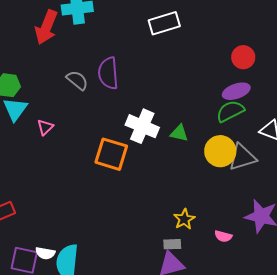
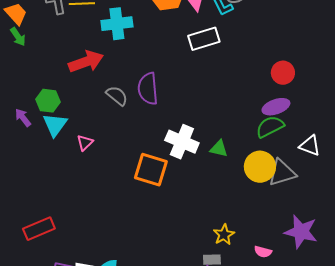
red arrow: (46, 27) -> (86, 62), moved, turned -132

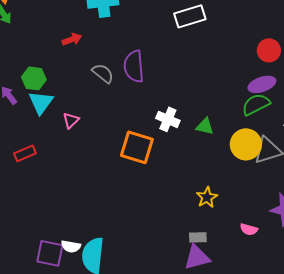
red arrow: (86, 62) -> (72, 39), size x0.6
white cross: (182, 142) -> (168, 119), size x0.7
red rectangle: (39, 229) -> (25, 153), moved, size x0.7
yellow star: (224, 235) -> (207, 197), moved

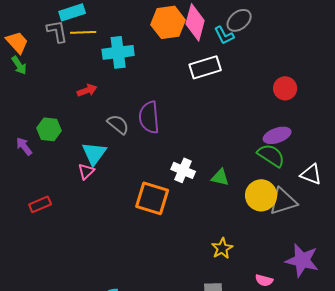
red circle: (269, 50) -> (285, 88), moved
cyan triangle: (41, 102) -> (94, 153), moved
green semicircle: (256, 104) -> (271, 155), turned 60

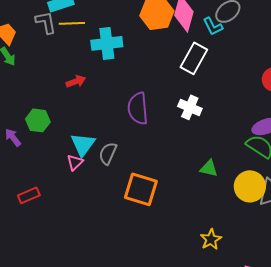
white rectangle: (205, 67) -> (194, 58), turned -44
gray semicircle: (118, 124) -> (108, 153), moved, turned -105
white cross: (183, 170) -> (190, 107), moved

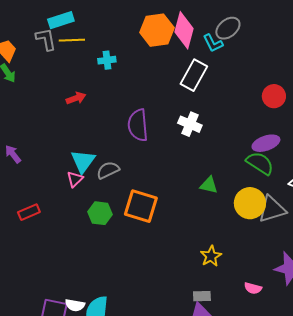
cyan cross: (107, 43) -> (107, 60), size x0.6
green hexagon: (38, 120) -> (100, 213), moved
gray semicircle: (108, 153) -> (108, 170), turned 40

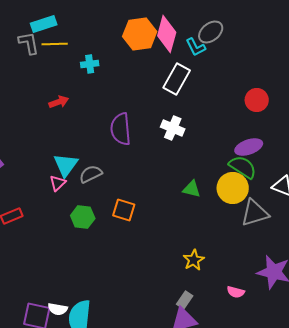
yellow circle: (250, 203) -> (233, 188), moved
orange square: (141, 206) -> (124, 210), size x0.7
gray rectangle: (202, 296) -> (185, 300), turned -54

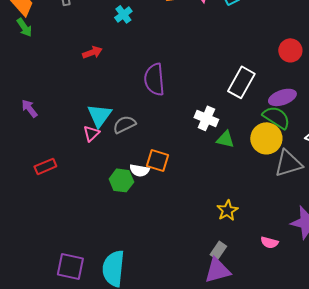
cyan cross: (90, 64) -> (123, 14), turned -30
white rectangle: (177, 79) -> (241, 82), moved
white cross: (173, 128) -> (206, 118), moved
green hexagon: (83, 217) -> (121, 180), moved
white semicircle: (58, 309) -> (139, 170), moved

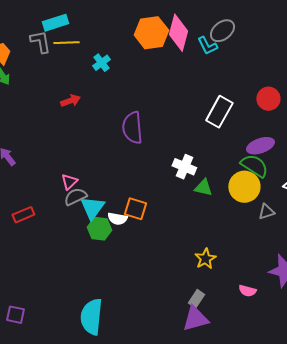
white rectangle: (241, 82) -> (219, 112), moved
cyan triangle: (99, 115) -> (92, 208), moved
gray semicircle: (124, 124) -> (75, 197), moved
gray triangle: (288, 163) -> (266, 212), size x0.6
purple square: (70, 266) -> (15, 315), moved, size x0.7

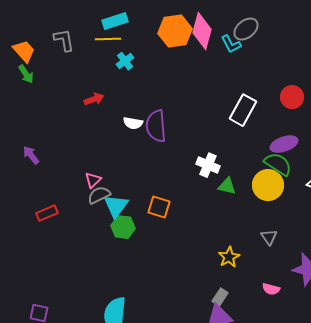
cyan rectangle: (55, 23) -> (115, 21), moved
yellow line: (66, 43) -> (108, 39), moved
gray triangle: (266, 212) -> (269, 237), moved, turned -48
white semicircle: (117, 219) -> (133, 123), moved

